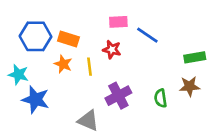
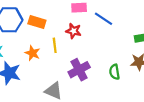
orange star: (63, 64) -> (33, 53), moved

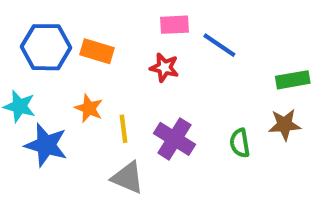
yellow line: (55, 45) -> (124, 129), moved
purple cross: (79, 70) -> (174, 139), turned -30

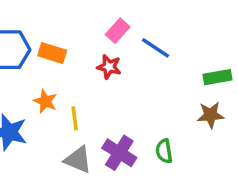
pink rectangle: (174, 25) -> (118, 31), turned -45
purple cross: (174, 139) -> (119, 153), moved
green semicircle: (240, 143) -> (164, 151), moved

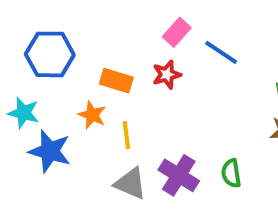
orange rectangle: (52, 53) -> (116, 81), moved
red star: (109, 67) -> (167, 75), turned -30

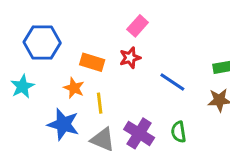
blue line: (221, 52) -> (172, 82), moved
cyan star: (24, 113) -> (22, 86), turned 30
blue star: (50, 151) -> (63, 124), moved

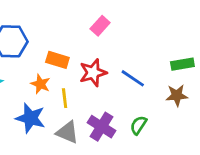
red star: (130, 58) -> (93, 73), moved, size x1.4
green semicircle: (178, 132) -> (138, 125), turned 42

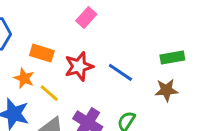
yellow line: (65, 98) -> (49, 93), turned -42

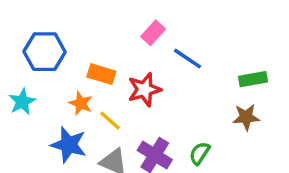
blue line: (120, 72) -> (188, 59), moved

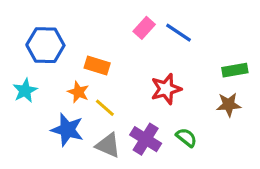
blue line: (188, 59) -> (179, 33), moved
red star: (144, 90) -> (166, 89), moved
green semicircle: (200, 153) -> (186, 138), turned 95

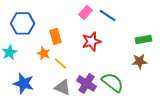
orange rectangle: (97, 65) -> (56, 36), turned 56
red star: (166, 89) -> (92, 41), moved
blue star: (67, 130) -> (24, 83), moved
green semicircle: (186, 138) -> (112, 82), size x1.6

